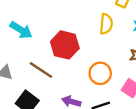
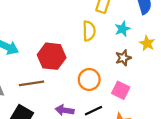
brown line: (41, 70) -> (31, 83), turned -35

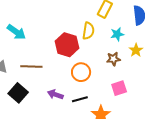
red hexagon: (52, 56) -> (67, 45), moved
pink square: (121, 90) -> (119, 88), moved, turned 35

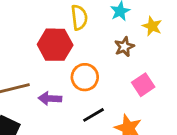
purple arrow: (55, 95) -> (50, 99), moved

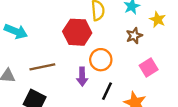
purple arrow: (50, 99) -> (82, 77), moved, turned -96
black line: (94, 115) -> (107, 91), turned -36

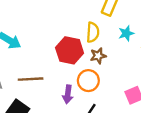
brown star: (134, 36) -> (98, 56), moved

